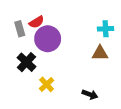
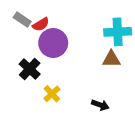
gray rectangle: (20, 29) -> (22, 19), moved, turned -40
cyan cross: (106, 29) -> (118, 32), size x1.5

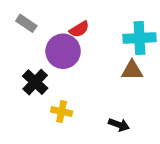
red semicircle: (41, 24) -> (79, 29), moved
yellow cross: (52, 94) -> (62, 111), turned -35

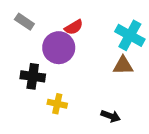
cyan cross: (139, 38) -> (130, 35), turned 32
black cross: (35, 82) -> (33, 76), turned -35

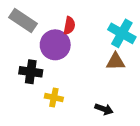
gray rectangle: (24, 22) -> (23, 20), size x1.5
red semicircle: (74, 27) -> (69, 26), turned -48

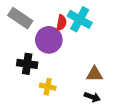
cyan cross: (122, 33) -> (80, 19), moved
brown triangle: (116, 62) -> (94, 74), moved

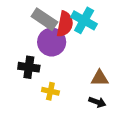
gray rectangle: (20, 18) -> (44, 19), moved
red semicircle: (61, 23) -> (65, 24), size x1.5

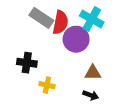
cyan cross: (84, 20) -> (92, 19), moved
purple circle: (52, 42) -> (76, 39), moved

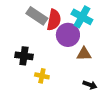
brown triangle: (93, 73) -> (84, 54), moved
black arrow: (91, 95) -> (90, 85), moved

